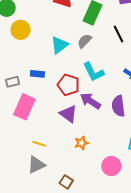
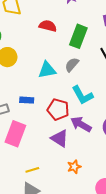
cyan triangle: (59, 45) -> (47, 70), turned 30
yellow line: (39, 144) -> (32, 170), turned -32

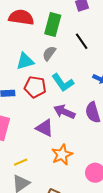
red semicircle: (48, 26) -> (21, 17), size x1.4
red pentagon: (58, 109) -> (35, 87), moved
orange star: (74, 167) -> (62, 155), size x1.5

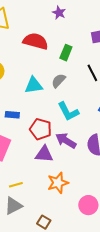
green rectangle: (53, 24) -> (66, 53), size x0.7
red pentagon: (35, 87) -> (41, 129), moved
purple triangle: (45, 128) -> (44, 154), turned -30

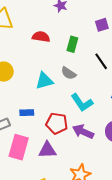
red semicircle: (36, 41) -> (41, 37), size x0.7
gray semicircle: (59, 81) -> (69, 73), turned -91
purple triangle: (44, 154) -> (47, 150), moved

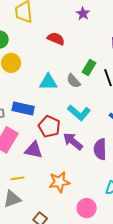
green rectangle: (72, 44) -> (89, 68), moved
cyan L-shape: (82, 103) -> (79, 113), turned -30
blue rectangle: (27, 113) -> (23, 109), size x1.5

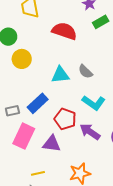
red semicircle: (56, 39) -> (64, 31), size x1.4
green rectangle: (89, 68) -> (101, 22), moved, turned 35
blue rectangle: (23, 109) -> (38, 103), turned -50

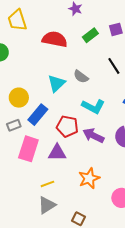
green rectangle: (101, 22) -> (90, 35), moved
yellow circle: (22, 59) -> (19, 98), moved
cyan triangle: (60, 75) -> (56, 83), turned -30

